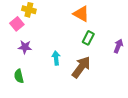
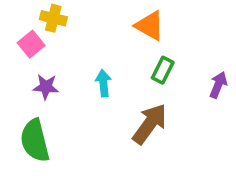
cyan arrow: (56, 58) -> (103, 83), moved
green semicircle: (19, 76) -> (35, 141), size x1.6

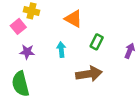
orange triangle: (150, 26) -> (73, 19), moved
brown arrow: (150, 124) -> (89, 74), turned 45

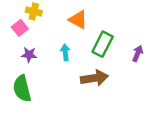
green rectangle: (97, 42) -> (103, 44), size x1.5

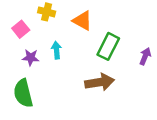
yellow cross: (34, 11) -> (47, 12), moved
cyan arrow: (65, 52) -> (56, 50), moved

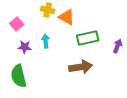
yellow cross: (47, 12) -> (48, 10), moved
green rectangle: (108, 46) -> (88, 38), turned 50

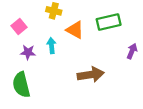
orange triangle: (67, 17) -> (75, 30), moved
green rectangle: (88, 38) -> (109, 22), moved

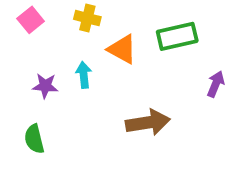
pink square: (19, 27) -> (31, 20), moved
green semicircle: (21, 85) -> (34, 139), size x0.7

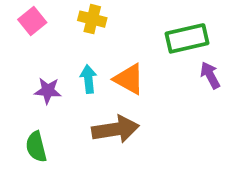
orange triangle: (122, 49) -> (129, 79), moved
purple arrow: (216, 84) -> (210, 75), moved, turned -50
brown arrow: (148, 122) -> (115, 129), moved

